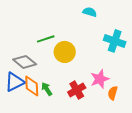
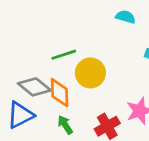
orange diamond: (32, 86) -> (60, 93), moved

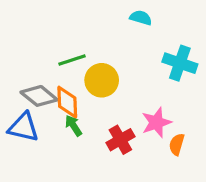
blue triangle: (20, 115) -> (23, 127), turned 40
green arrow: (65, 125) -> (74, 126), moved

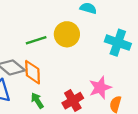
yellow circle: (102, 80) -> (67, 34), moved
green arrow: (74, 126) -> (37, 101), moved

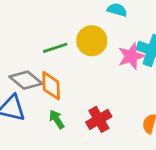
pink star: (100, 88) -> (131, 56), moved

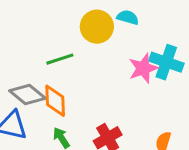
yellow circle: (92, 41) -> (97, 27), moved

